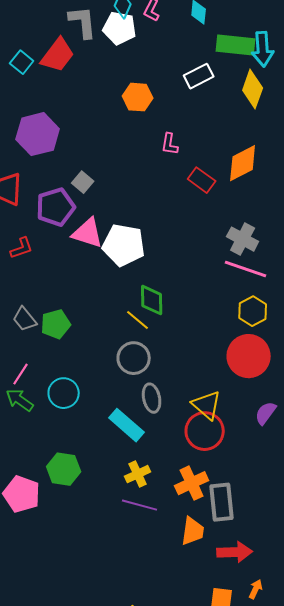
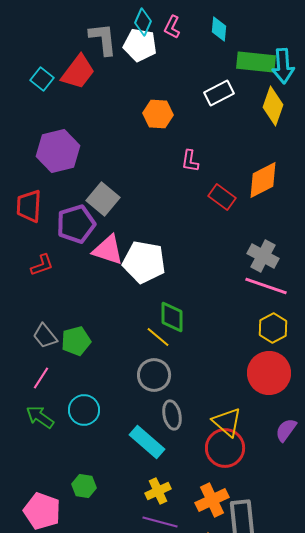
gray square: (83, 182) -> (103, 199), size x1.5
pink line: (21, 374) -> (41, 378), moved
green hexagon: (64, 469) -> (84, 486), size x0.7

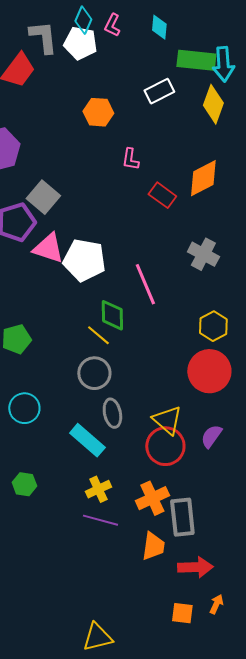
pink line: (266, 286) -> (145, 284), moved, turned 48
purple semicircle: (286, 430) -> (211, 436), moved

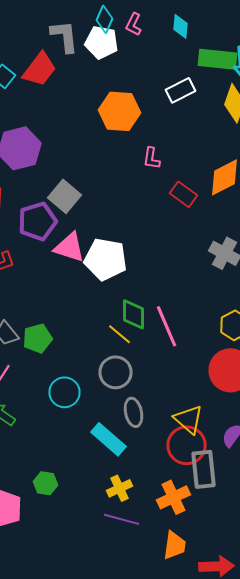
orange hexagon: (98, 112) -> (120, 111), size x1.4
pink line: (145, 284) -> (166, 326), moved
cyan circle: (24, 408) -> (64, 392), moved
gray rectangle: (182, 517) -> (204, 469), moved

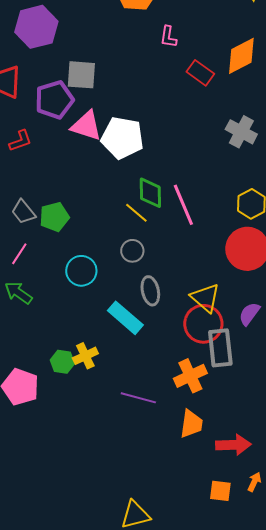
gray square: (64, 196) -> (81, 75), turned -36
gray circle: (116, 372) -> (132, 251), size x0.7
yellow cross: (120, 488) -> (85, 356), moved

